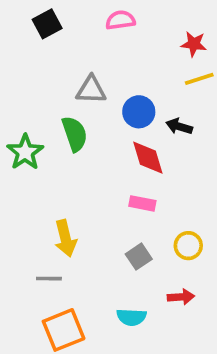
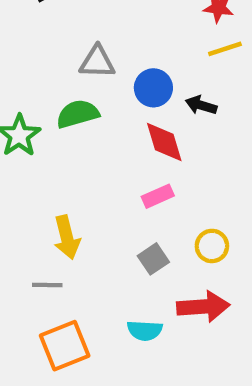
green semicircle: (75, 134) -> (78, 114), turned -87
pink rectangle: (142, 203) -> (158, 196), turned -35
red arrow: (181, 297) -> (203, 307), size x1.6

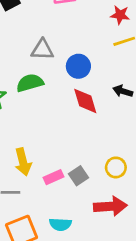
black arrow: (201, 105) -> (123, 91), moved
pink rectangle: (158, 196) -> (53, 177), moved
cyan semicircle: (145, 330) -> (60, 224), moved

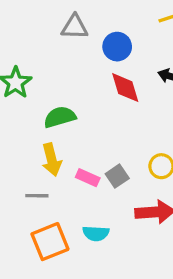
green semicircle: (30, 83) -> (60, 117), moved
pink rectangle: (53, 177) -> (88, 178), turned 48

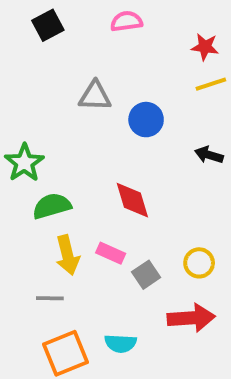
red diamond: (125, 88) -> (132, 200), moved
green semicircle: (60, 117) -> (52, 206), moved
pink rectangle: (88, 178) -> (111, 253), moved

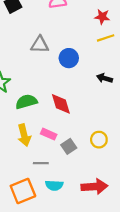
green semicircle: (52, 206) -> (26, 102), moved
gray line: (50, 298) -> (41, 163), moved
red arrow: (191, 318) -> (94, 187), moved

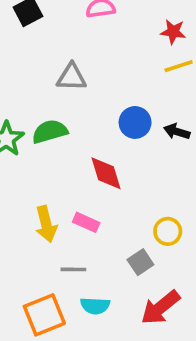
blue circle: (69, 58) -> (135, 122), moved
green semicircle: (26, 102) -> (50, 132), moved
gray square: (69, 146) -> (140, 262), moved
red arrow: (94, 187) -> (160, 308), turned 145

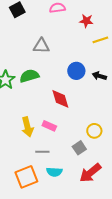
red star: (173, 32) -> (86, 21), moved

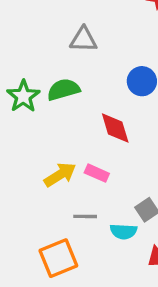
yellow arrow: (27, 127) -> (60, 175), turned -108
cyan semicircle: (54, 172) -> (124, 231), moved

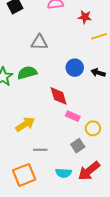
pink rectangle: (97, 173) -> (73, 116), moved
cyan semicircle: (124, 231) -> (64, 173), moved

